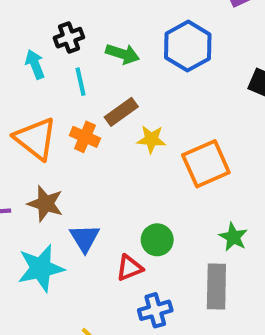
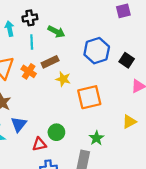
blue hexagon: (188, 46) -> (97, 51), moved

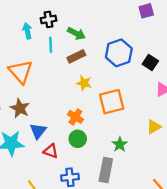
brown rectangle: (50, 62) -> (76, 56), moved
orange cross: (29, 71) -> (75, 117), moved
red triangle: (39, 144) -> (51, 151), moved, turned 32

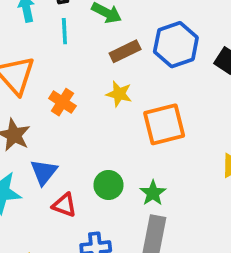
brown rectangle: (76, 56) -> (125, 51), moved
orange cross: (75, 117) -> (62, 102), moved
green star: (120, 144) -> (153, 193), moved

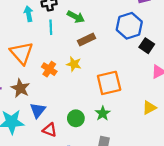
blue hexagon: (176, 45) -> (129, 26), moved
yellow star: (119, 94) -> (74, 64), moved
green star: (153, 193) -> (103, 113), moved

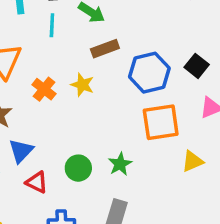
blue hexagon: (129, 26) -> (149, 73), moved
orange square: (109, 83) -> (161, 122), moved

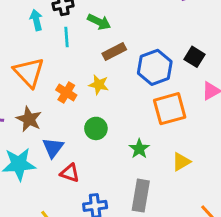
yellow triangle: (192, 161) -> (181, 162), moved
green circle: (78, 168) -> (96, 128), moved

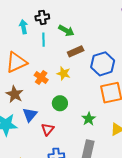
orange triangle: (29, 72) -> (16, 62), turned 45
red triangle: (70, 173) -> (48, 129), moved, turned 48

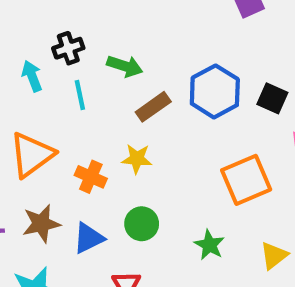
blue hexagon: (103, 64) -> (215, 91), moved
brown star: (15, 94) -> (41, 224), turned -30
blue triangle: (30, 115) -> (89, 238), moved, turned 35

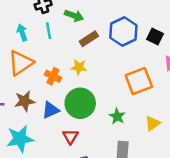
cyan arrow: (32, 76) -> (22, 33), moved
green circle: (142, 224) -> (80, 103), size x1.6

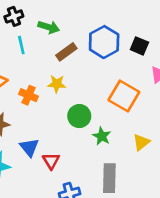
orange square: (139, 81) -> (124, 96), turned -36
green circle: (80, 103) -> (79, 116), moved, size x0.7
blue triangle: (51, 110) -> (29, 147), moved, turned -42

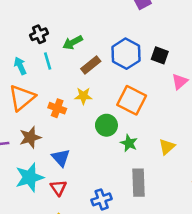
green arrow: (49, 27) -> (73, 42), turned 138
orange square: (124, 96) -> (132, 100), moved
red triangle: (51, 161) -> (58, 188), moved

